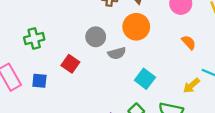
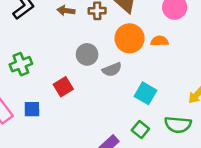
orange semicircle: (189, 42) -> (159, 41), moved, turned -42
red square: (70, 64) -> (63, 87), turned 30

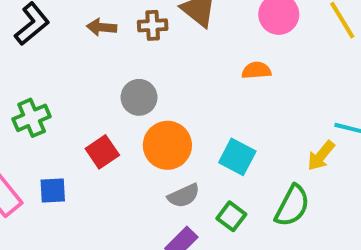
orange circle: (130, 38) -> (167, 145), moved
gray semicircle: (112, 69) -> (184, 196), moved
green semicircle: (178, 125) -> (292, 206), turned -65

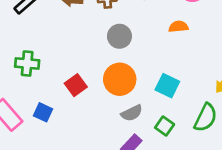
gray circle: (139, 97) -> (119, 36), moved
green cross: (32, 118) -> (27, 64), turned 30
blue square: (53, 191) -> (43, 112), turned 30

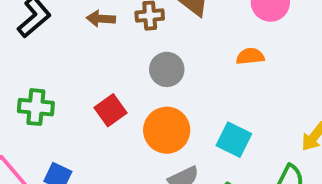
red square: (76, 85) -> (111, 110), moved

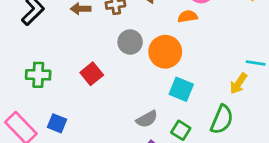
orange semicircle: (250, 56) -> (188, 16), moved
orange circle: (167, 130) -> (165, 52), moved

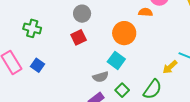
gray circle: (130, 42) -> (82, 14), moved
red square: (92, 74) -> (79, 37), moved
cyan square: (181, 89) -> (116, 60), moved

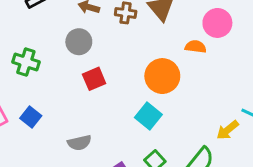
gray circle: (82, 14) -> (79, 42), moved
gray semicircle: (101, 77) -> (79, 143), moved

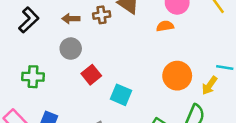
orange circle: (162, 76) -> (177, 76), moved
cyan square: (148, 116) -> (121, 95), moved

